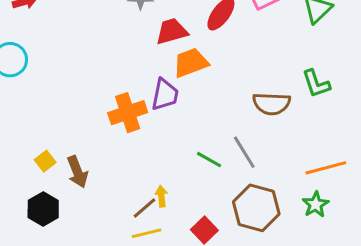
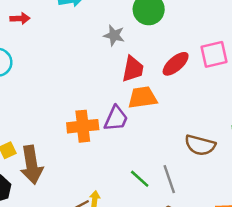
red trapezoid: (172, 31) -> (133, 69), turned 104
brown arrow: (77, 172) -> (32, 165), size x1.4

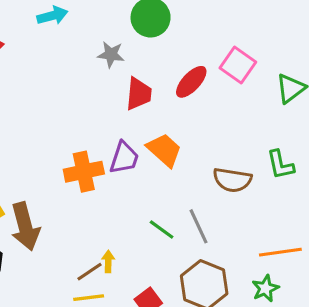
pink square: (214, 54) -> (238, 65), turned -36
orange trapezoid: (142, 97) -> (164, 150), moved, turned 56

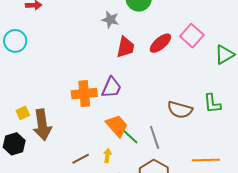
orange trapezoid: (164, 150) -> (117, 126), moved
yellow arrow: (108, 261) -> (107, 156), moved

